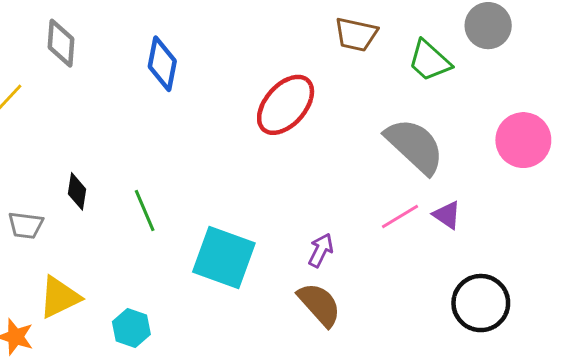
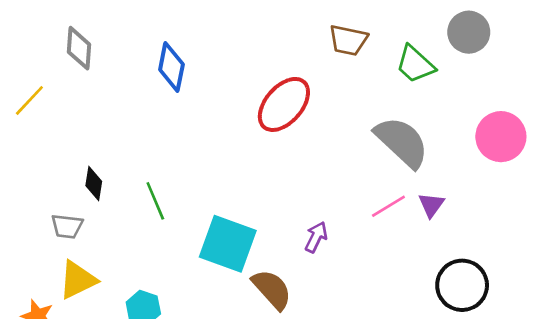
purple triangle: (447, 215) -> (431, 205), turned 32
gray trapezoid: (26, 225) -> (67, 226), moved
brown semicircle: (319, 305) -> (272, 289), moved

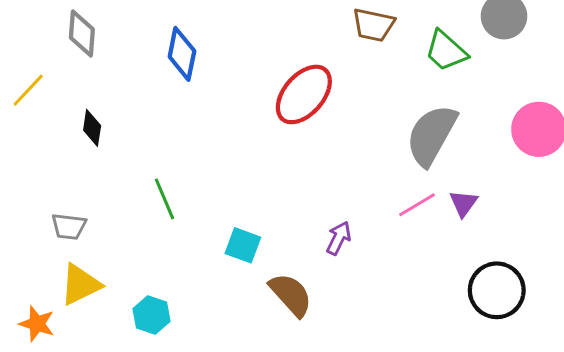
gray semicircle: (402, 142) -> (431, 135), turned -104
black diamond: (94, 183) -> (92, 128), moved
cyan square: (228, 244) -> (243, 245), size x0.6

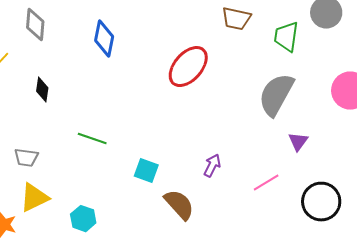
green trapezoid: (446, 51) -> (286, 37), turned 56
green line: (165, 199) -> (92, 139), turned -48
pink line: (417, 205) -> (266, 183), moved

